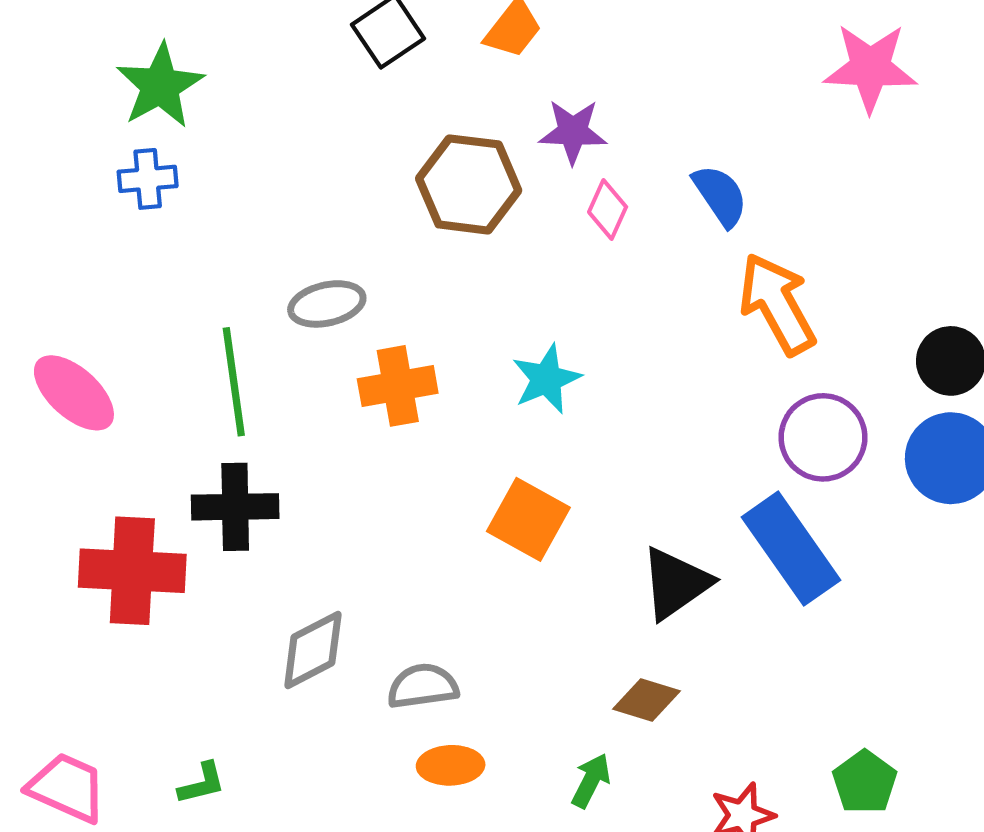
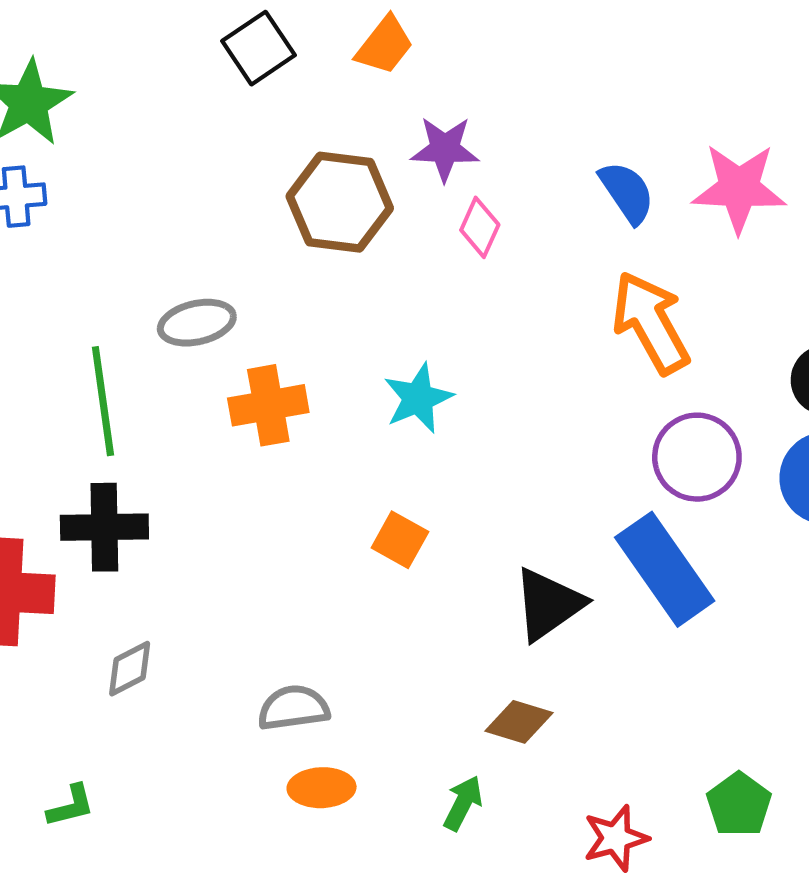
pink star: (870, 68) -> (739, 188), moved
blue semicircle: (720, 196) -> (627, 192), moved
orange square: (528, 519) -> (400, 540), size x0.7
gray diamond: (313, 650) -> (130, 669), moved, size x0.7

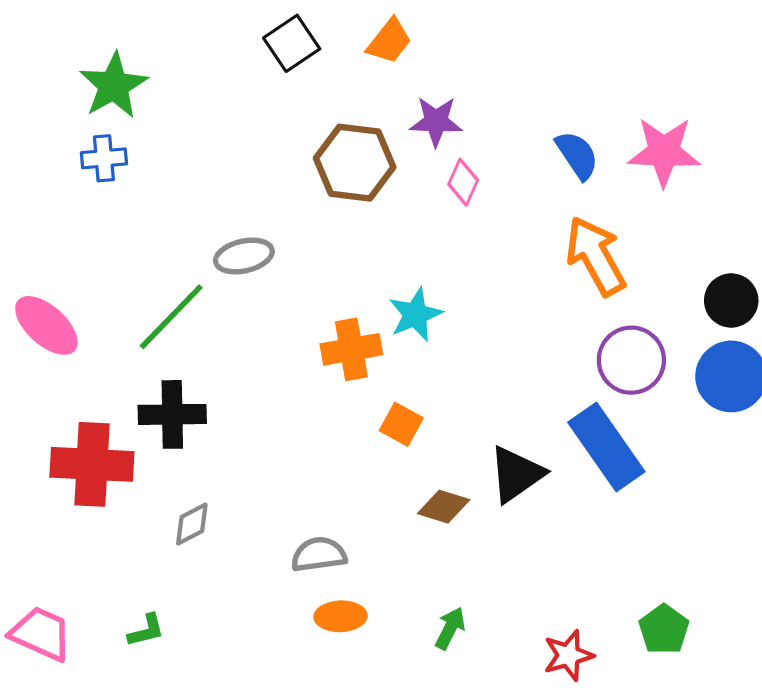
green line: (103, 401) -> (171, 317), turned 52
orange cross: (268, 405) -> (351, 349), moved
brown diamond: (519, 722) -> (444, 507), moved

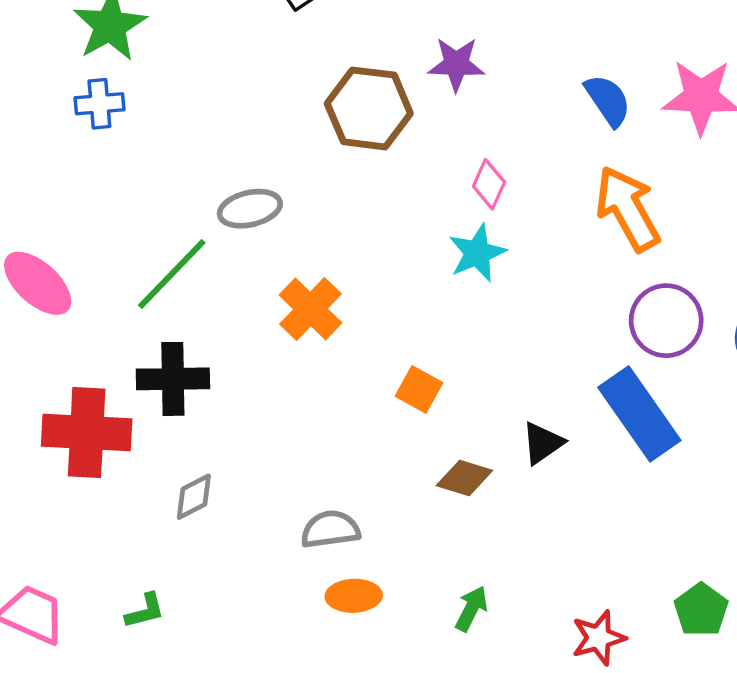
pink diamond: (463, 182) -> (489, 184), moved
cyan star: (415, 315) -> (477, 253), moved
orange cross: (351, 349) -> (311, 309), moved, turned -36
black triangle: (516, 474) -> (543, 443), size x0.7

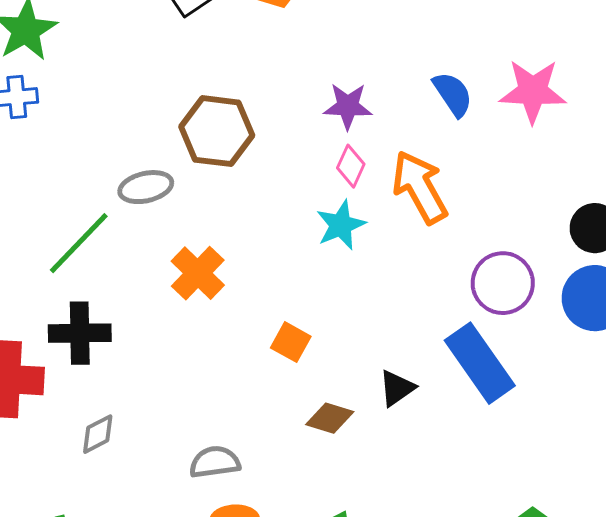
purple star: (456, 64) -> (348, 106), moved
brown hexagon: (369, 108) -> (217, 131), moved
orange arrow: (628, 209) -> (420, 187), moved

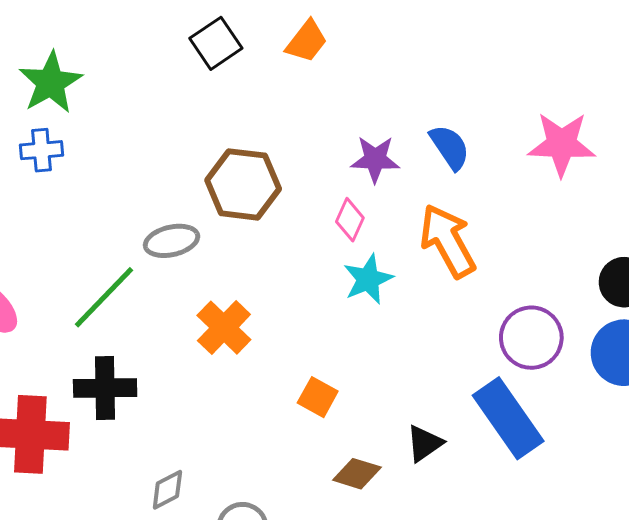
blue semicircle: (453, 94) -> (450, 147), moved
pink diamond: (351, 166) -> (350, 220), moved
gray diamond: (98, 434) -> (167, 490), moved

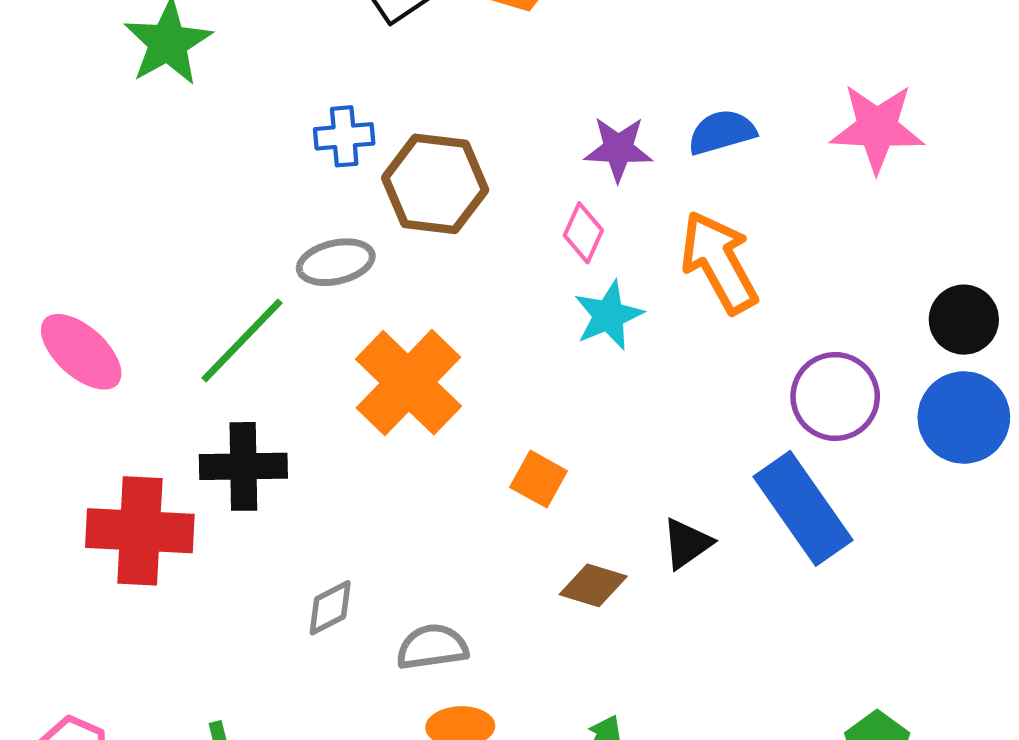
blue semicircle: (450, 147) -> (722, 132), turned -72
blue cross: (42, 150) -> (344, 136), moved
orange cross: (224, 328) -> (408, 383), size x1.4

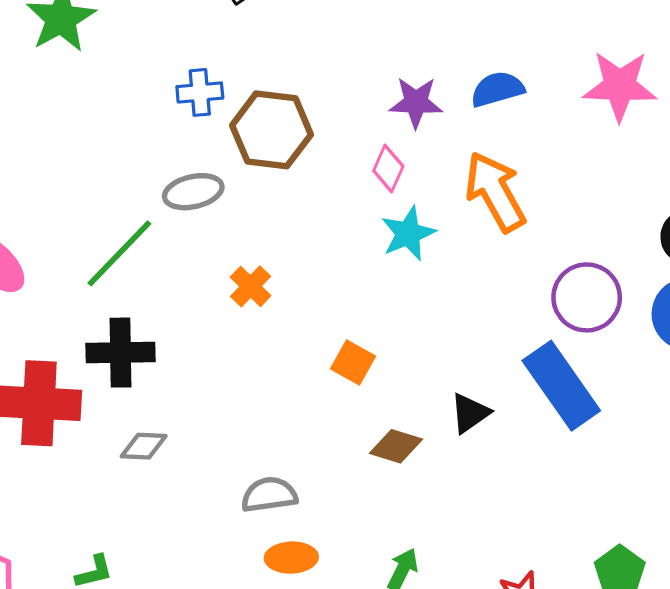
orange cross: (408, 383) -> (251, 286), size x0.5
gray diamond: (330, 608) -> (144, 446), moved, turned 30

